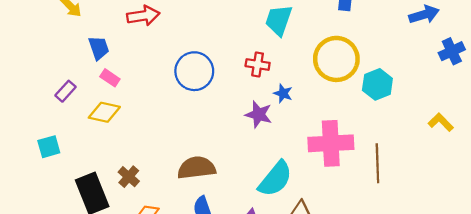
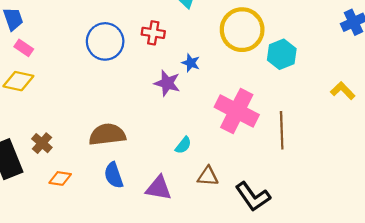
red cross: (258, 65) -> (153, 33), moved
pink cross: (331, 143) -> (237, 111), turned 30
cyan semicircle: (275, 179) -> (183, 145), size x0.5

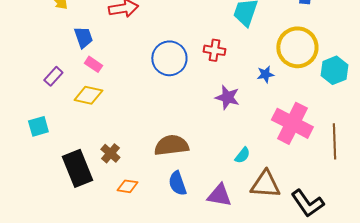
blue star: (191, 63) -> (265, 74), moved, turned -30
brown triangle: (208, 176) -> (265, 184), size x1.5

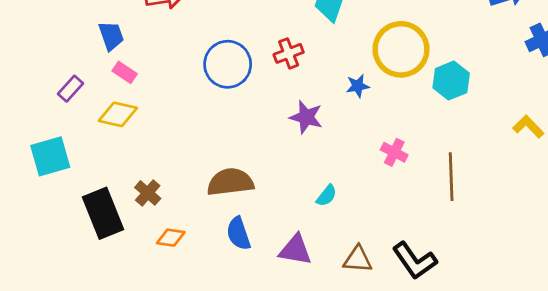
red cross: (214, 50) -> (289, 53), turned -30
pink cross: (292, 123) -> (394, 152), size x0.5
cyan square: (38, 126) -> (50, 156), size x1.4
brown triangle: (265, 184) -> (358, 259), moved, size x0.7

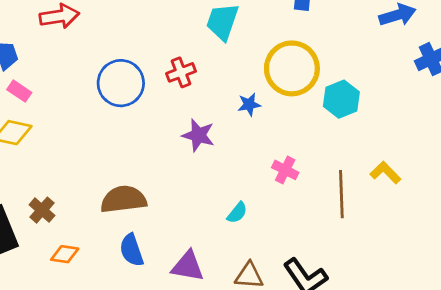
yellow L-shape: (528, 127) -> (385, 173), moved
cyan semicircle: (327, 196) -> (237, 213), moved

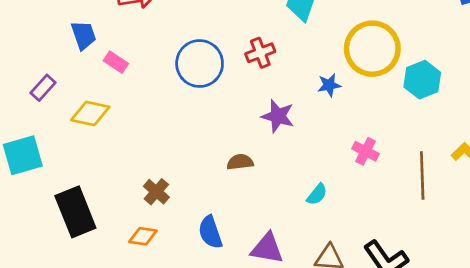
pink rectangle: (19, 91) -> (116, 62), moved
brown semicircle: (124, 199) -> (240, 162), moved, size x0.6
brown cross: (42, 210) -> (156, 192), moved

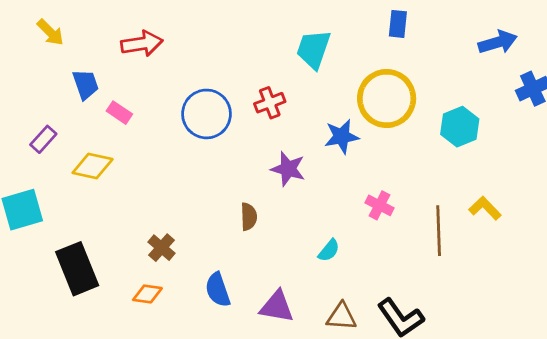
cyan hexagon: (422, 80) -> (460, 127), moved
blue star: (329, 85) -> (342, 136), size x1.4
brown semicircle: (240, 162) -> (249, 217), turned 95

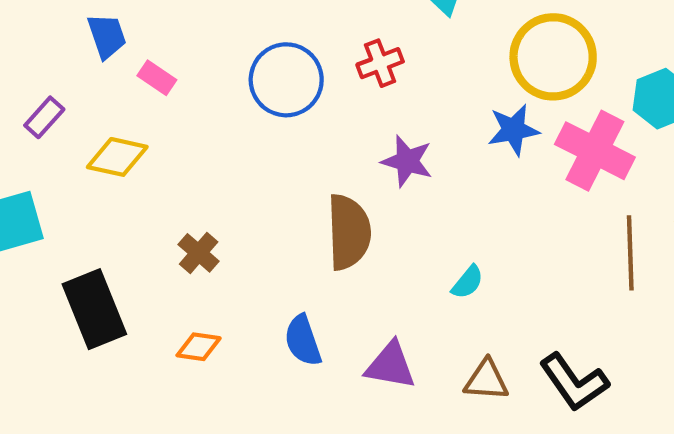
blue star: (342, 136) -> (513, 130), moved
pink cross: (380, 205) -> (595, 151), moved, size x1.8
brown semicircle: (249, 217) -> (349, 232), size x1.8
brown cross: (161, 248) -> (199, 253), moved

